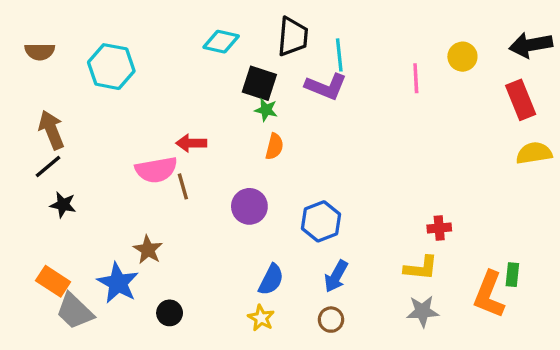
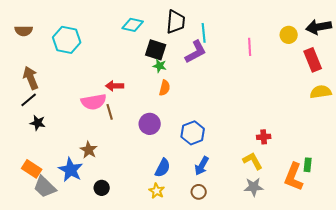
yellow circle: (462, 57) -> (289, 35), moved
purple L-shape: (326, 87) -> (196, 52), turned -50
yellow L-shape: (421, 268) -> (253, 161), turned -125

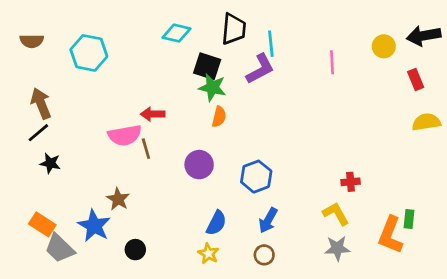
red rectangle: (313, 60) -> (416, 80), size x0.7
green star: (160, 66) -> (212, 87), size x1.5

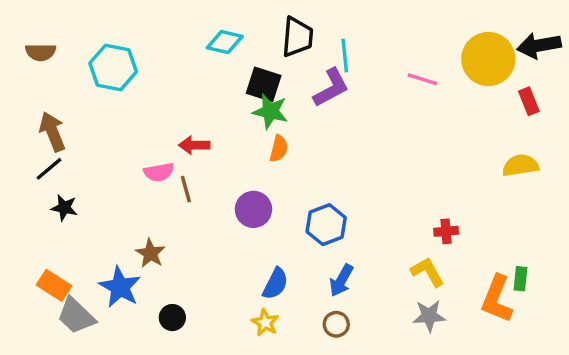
yellow circle: (384, 46) -> (488, 59), size x1.8
pink line: (332, 62) -> (422, 79), turned -70
yellow semicircle: (426, 122) -> (520, 165), moved
pink semicircle: (125, 135) -> (159, 172), size x0.7

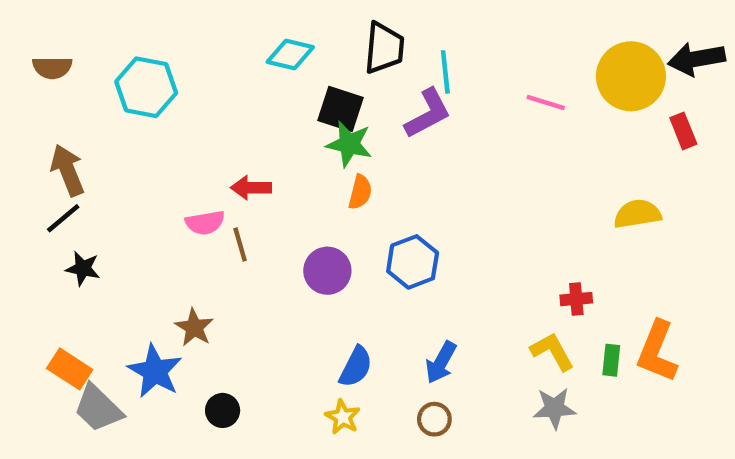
yellow semicircle: (520, 165) -> (637, 214), moved
blue hexagon: (326, 225) -> (413, 262), moved
green rectangle: (520, 279) -> (611, 360), moved
orange L-shape: (497, 299) -> (657, 351), moved

